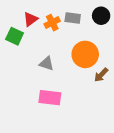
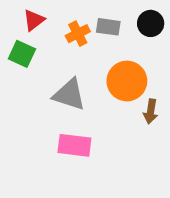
red triangle: (31, 19) -> (34, 20), moved
gray triangle: (46, 64) -> (69, 95), size x1.5
brown arrow: (101, 75) -> (151, 111), turned -35

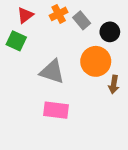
black circle: (151, 23) -> (110, 32), moved
gray rectangle: (108, 27) -> (82, 20), turned 42
orange cross: (78, 34) -> (59, 14), moved

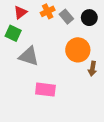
black circle: (110, 32) -> (89, 18), moved
gray triangle: (52, 72) -> (29, 56), moved

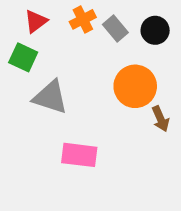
brown arrow: (92, 69) -> (160, 119), turned -32

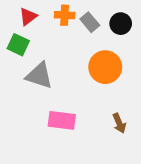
orange cross: (83, 19) -> (65, 15), turned 30
brown arrow: (160, 119) -> (119, 123), moved

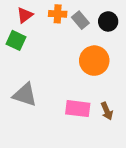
gray triangle: (39, 76) -> (25, 95), moved
pink rectangle: (62, 120) -> (78, 109), moved

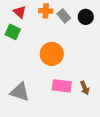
red triangle: (25, 15) -> (20, 12), turned -40
orange circle: (94, 61) -> (52, 54), moved
gray triangle: (25, 95) -> (20, 92), moved

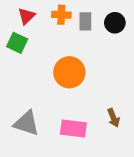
red triangle: (20, 12) -> (26, 16), turned 32
gray rectangle: (64, 16) -> (85, 21), turned 40
pink rectangle: (62, 86) -> (73, 129), moved

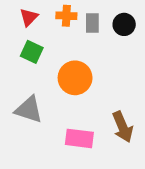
green square: (17, 43) -> (32, 52), moved
brown arrow: (114, 118) -> (123, 127), size x1.5
gray triangle: (26, 123) -> (29, 110), moved

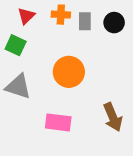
green square: (32, 52) -> (16, 45), moved
gray triangle: (29, 110) -> (18, 86), moved
pink rectangle: (79, 138) -> (58, 122), moved

